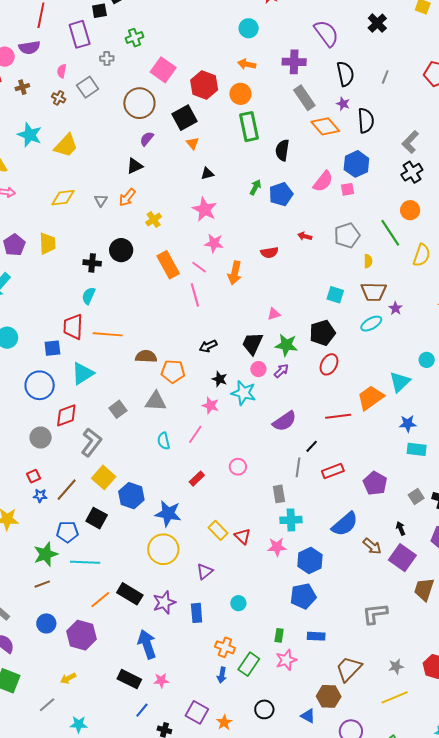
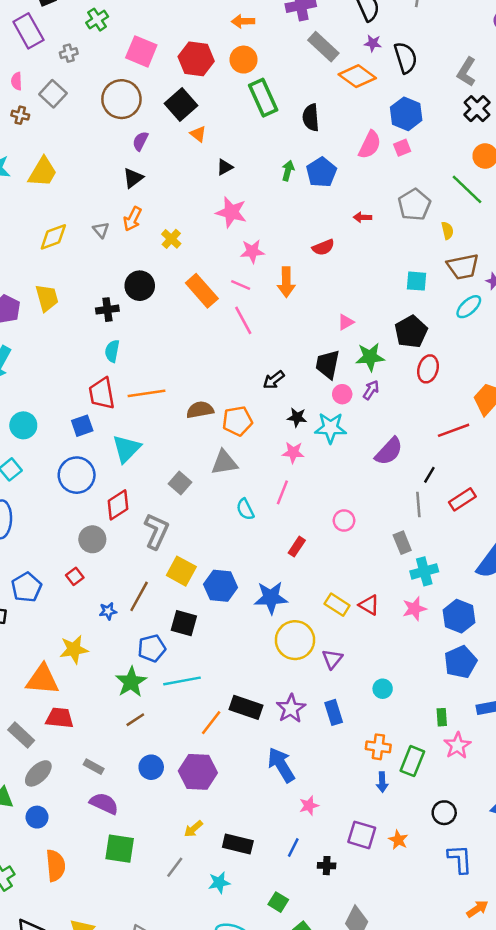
red square: (34, 476) -> (75, 576), moved
yellow circle: (163, 549) -> (295, 640), moved
black rectangle: (129, 679) -> (238, 844), moved

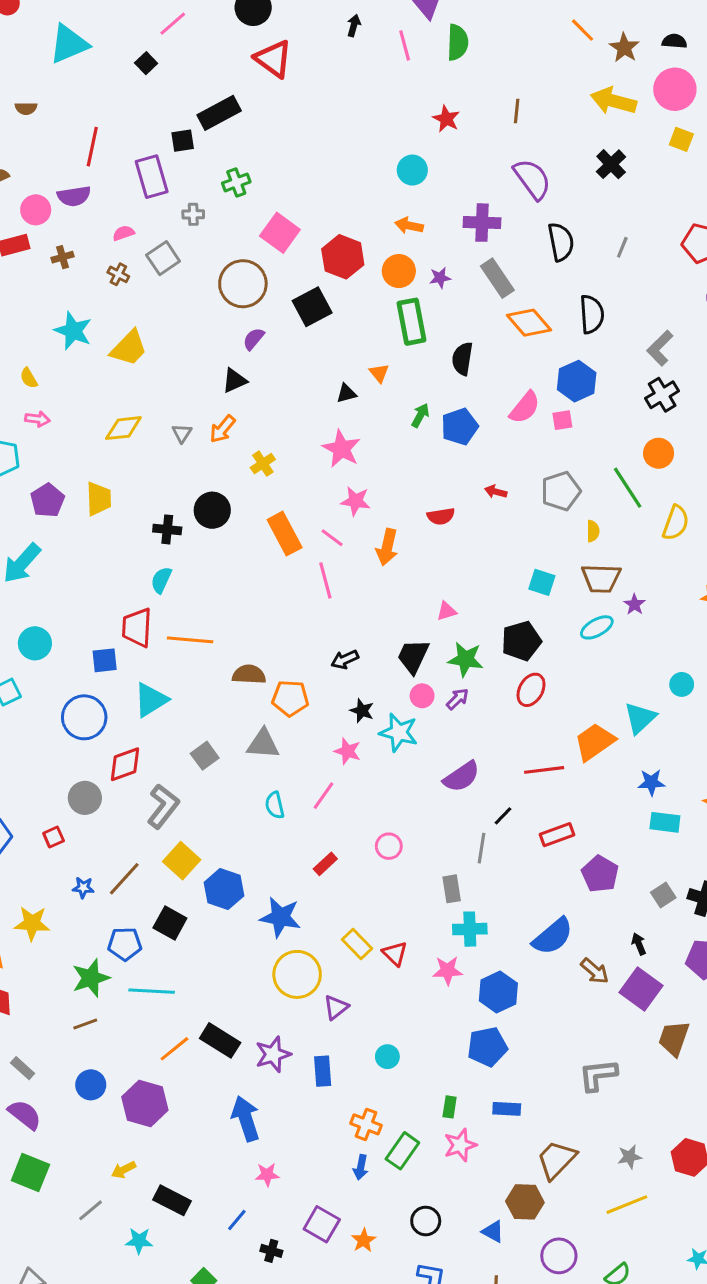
purple star: (373, 43) -> (440, 278), moved, turned -30
pink semicircle: (17, 81) -> (123, 233), turned 60
orange triangle: (198, 134) -> (379, 373), moved
red rectangle: (462, 499) -> (557, 835), moved

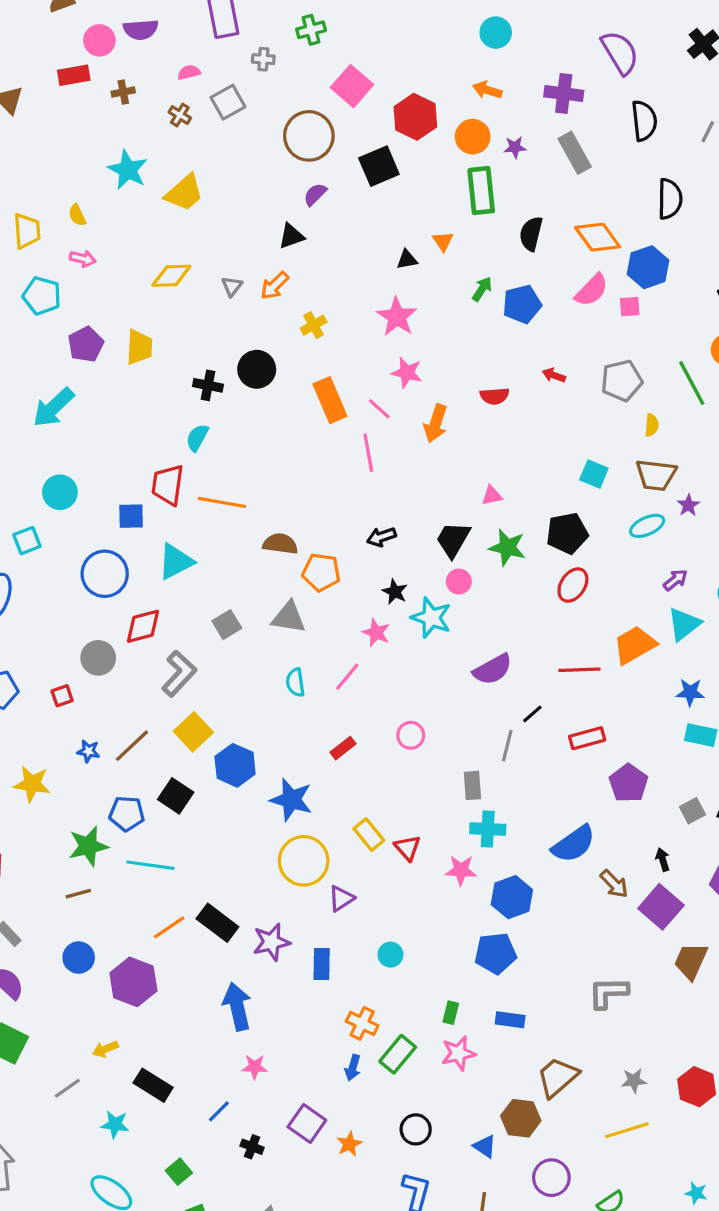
orange diamond: (529, 323) -> (598, 237), moved
purple arrow: (457, 699) -> (675, 580), moved

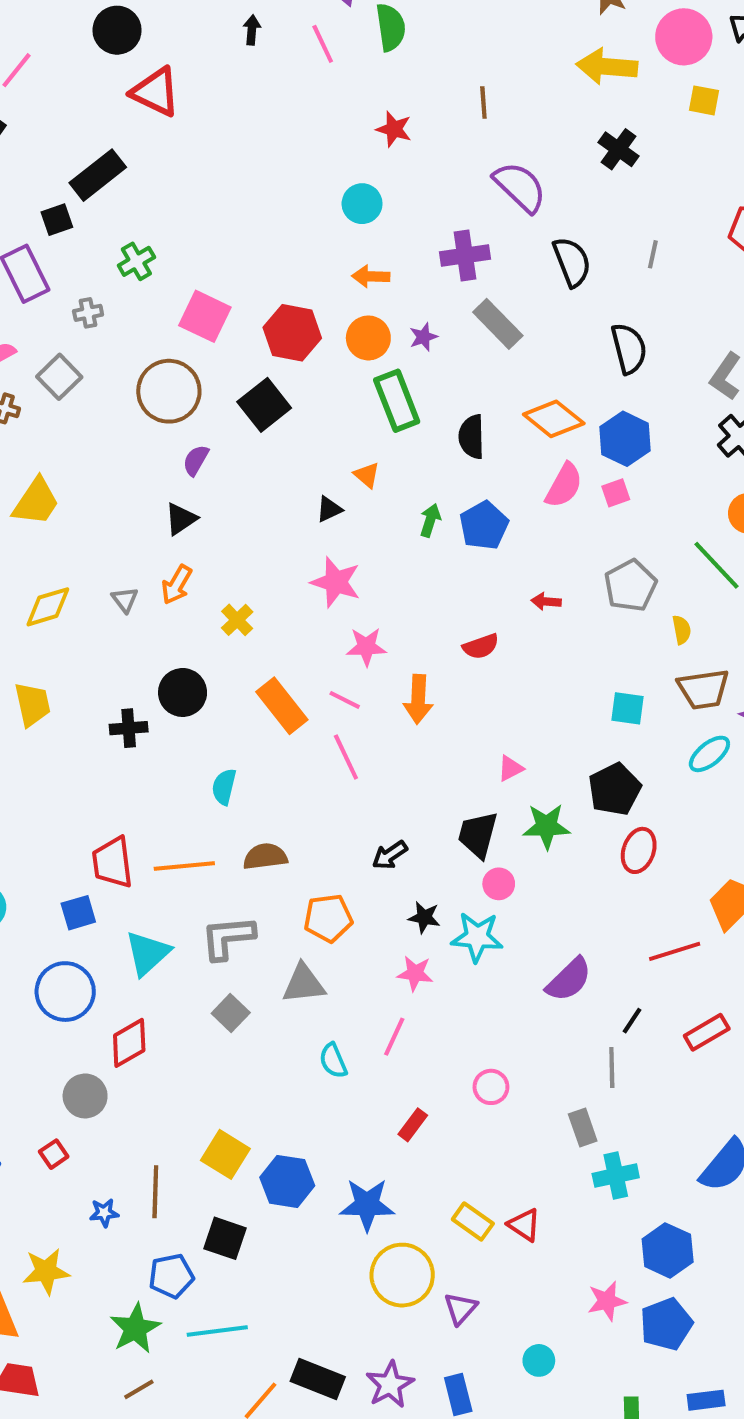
cyan semicircle: (197, 438) -> (224, 787), moved
brown semicircle: (280, 544) -> (265, 856), moved
gray L-shape: (179, 674) -> (228, 938), moved, turned -123
brown line: (132, 746) -> (155, 1192), turned -30
pink star: (461, 870) -> (607, 1301), moved

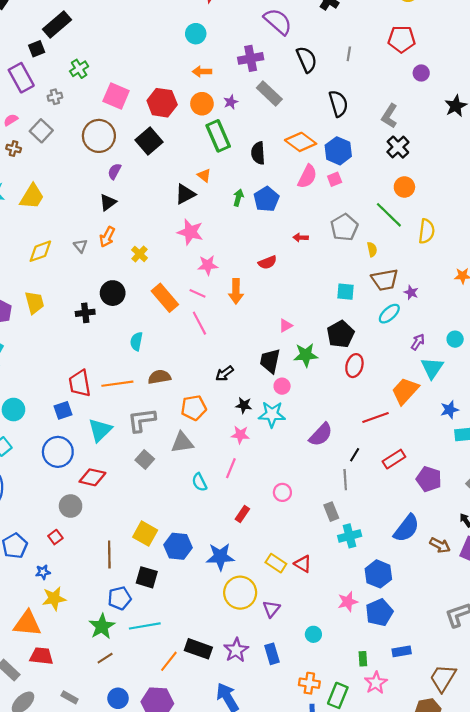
black triangle: (329, 509) -> (185, 194), size x1.5
red diamond: (129, 1043) -> (92, 477), turned 45
blue star: (104, 1213) -> (43, 572), moved

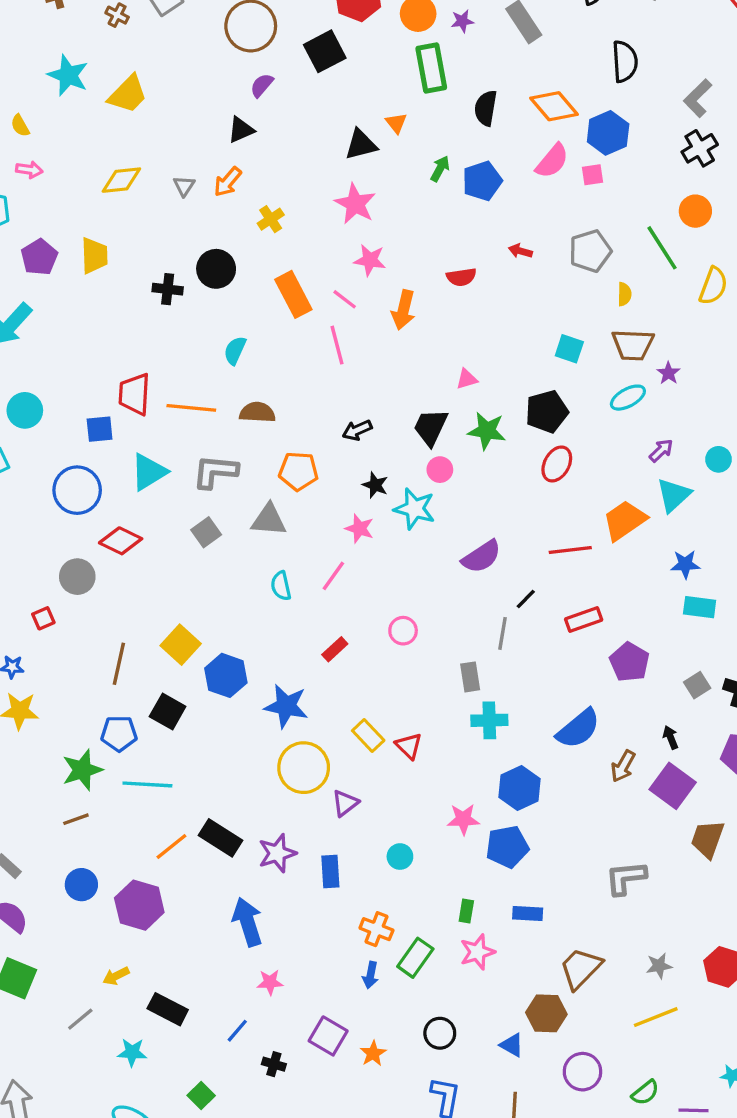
brown arrow: (440, 545) -> (623, 766), turned 78

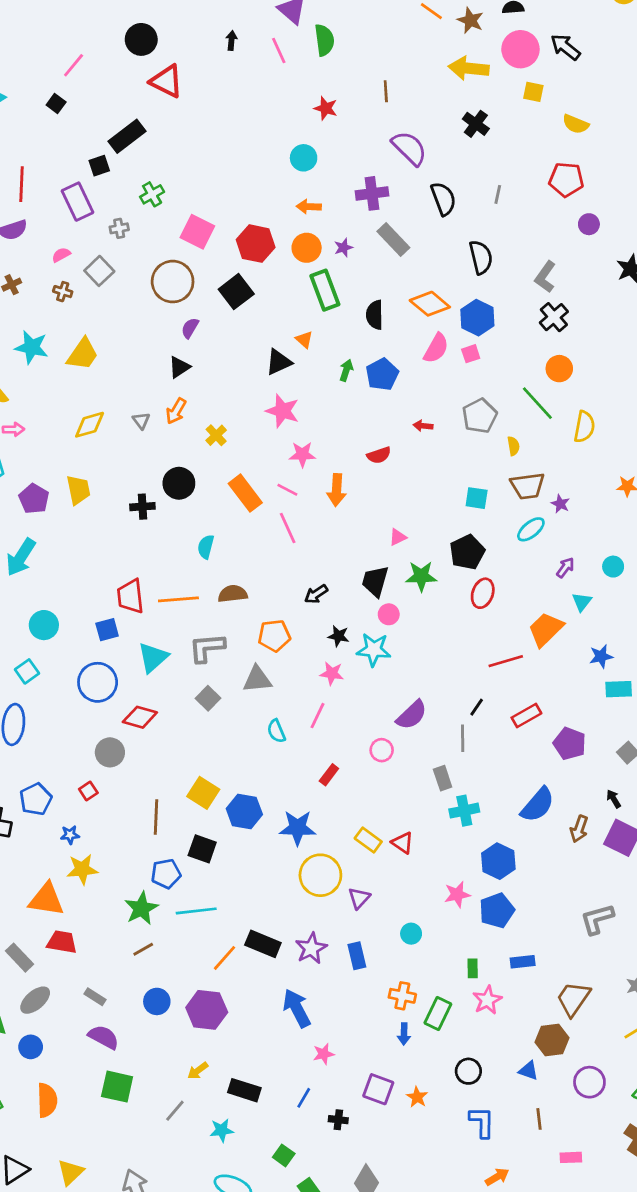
cyan triangle: (674, 495) -> (582, 602), size x0.7
purple semicircle: (482, 557) -> (412, 715), moved

